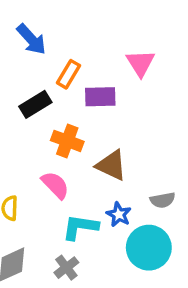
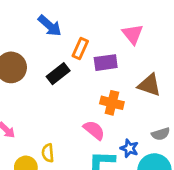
orange cross: (67, 141) -> (112, 103), moved
brown triangle: (111, 165) -> (149, 85), moved
pink semicircle: (55, 185) -> (94, 130), moved

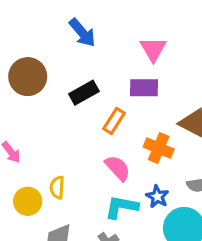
pink triangle: (133, 34) -> (153, 49), moved
orange rectangle: (80, 48) -> (114, 121), moved
orange cross: (112, 103) -> (159, 148), moved

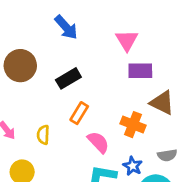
purple rectangle: (144, 88) -> (140, 71), moved
orange rectangle: (114, 121) -> (79, 113), moved
yellow semicircle: (57, 187) -> (43, 135), moved

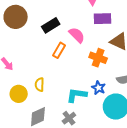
yellow semicircle: (43, 135) -> (39, 85), moved
pink semicircle: (98, 142) -> (77, 35), moved

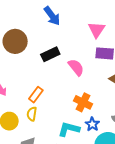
orange rectangle: (59, 50) -> (36, 95), moved
orange cross: (98, 58) -> (83, 102), moved

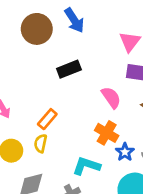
brown circle: (15, 41) -> (37, 29), moved
pink semicircle: (76, 67) -> (111, 98), moved
blue star: (92, 124) -> (125, 152), moved

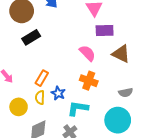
black rectangle: (69, 69) -> (31, 37), moved
blue star: (125, 152) -> (58, 93), moved

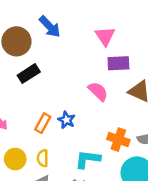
orange cross: (89, 81) -> (118, 140), moved
blue star: (58, 93) -> (66, 120), moved
yellow semicircle: (40, 97) -> (43, 158), moved

